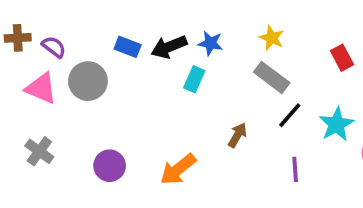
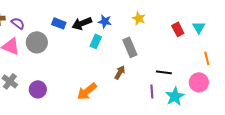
gray rectangle: (272, 77) -> (130, 47), moved, turned 30
black line: (290, 115) -> (164, 72), moved, turned 56
cyan star: (337, 124) -> (175, 96), moved
purple circle: (110, 166) -> (38, 89), moved

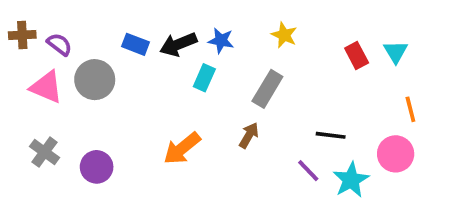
gray rectangle: (130, 47) -> (267, 89), turned 54
orange arrow: (87, 91) -> (182, 148), moved
purple line: (152, 91) -> (308, 171), turned -40

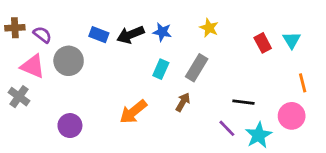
cyan rectangle: (204, 78) -> (161, 69), moved
gray cross: (45, 152) -> (19, 97), moved

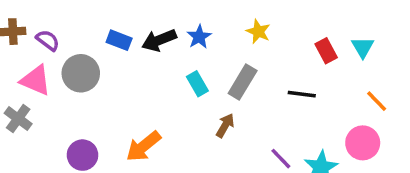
blue star: (162, 32) -> (199, 37), turned 30
cyan rectangle: (161, 69) -> (197, 84), turned -54
orange line: (303, 83) -> (377, 101), turned -30
black line: (243, 102) -> (302, 94), moved
orange arrow: (133, 112) -> (143, 146), moved

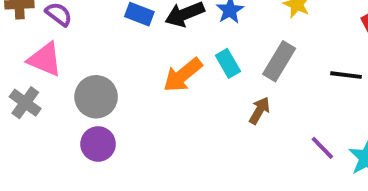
gray circle: (81, 73) -> (96, 97), moved
orange arrow: (143, 146) -> (183, 75), moved

